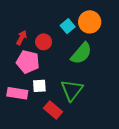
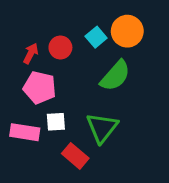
red circle: (44, 42) -> (60, 47), moved

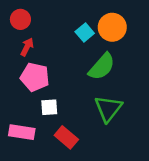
red circle: (60, 47) -> (20, 19), moved
green triangle: (102, 128) -> (108, 109), moved
pink rectangle: (25, 132) -> (22, 132), moved

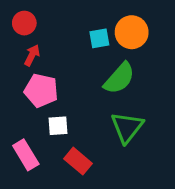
cyan square: (85, 32) -> (99, 38), turned 30
pink rectangle: (22, 132) -> (26, 155), turned 50

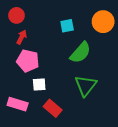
orange circle: (132, 32) -> (103, 22), moved
pink rectangle: (26, 155) -> (18, 104), turned -42

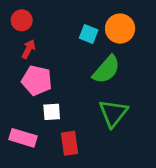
orange circle: (103, 22) -> (120, 29), moved
cyan square: (67, 26) -> (89, 34), turned 32
red rectangle: (53, 108) -> (69, 143), turned 42

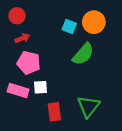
red arrow: (29, 49) -> (22, 38), turned 40
green triangle: (113, 113) -> (88, 106), moved
pink rectangle: (23, 138) -> (18, 90), moved

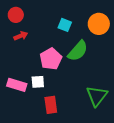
orange circle: (94, 22) -> (99, 24), moved
pink pentagon: (29, 63) -> (51, 59), moved, turned 30
green triangle: (88, 106) -> (97, 96), moved

